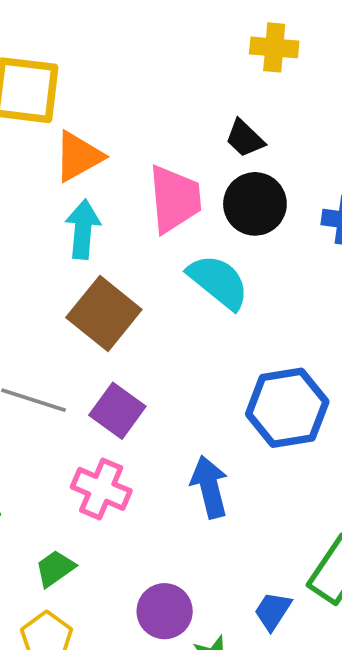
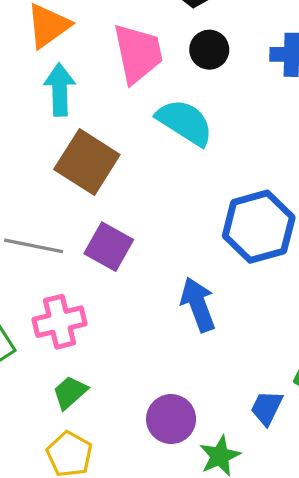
black circle: (255, 204) -> (209, 50), size x0.7
pink cross: (101, 489) -> (59, 322), moved, turned -30

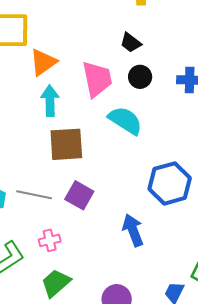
brown square: (87, 162) -> (66, 144), turned -36
pink cross: (59, 322) -> (50, 240), size x0.7
green trapezoid: (70, 392) -> (56, 283), size x1.4

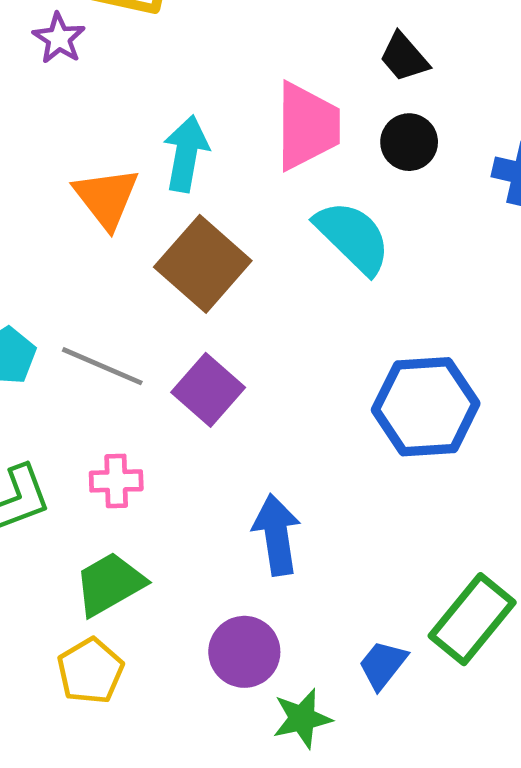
orange triangle: (43, 62) -> (106, 198), moved, turned -44
brown square: (66, 144) -> (203, 264), turned 33
blue arrow: (133, 230) -> (277, 535), moved

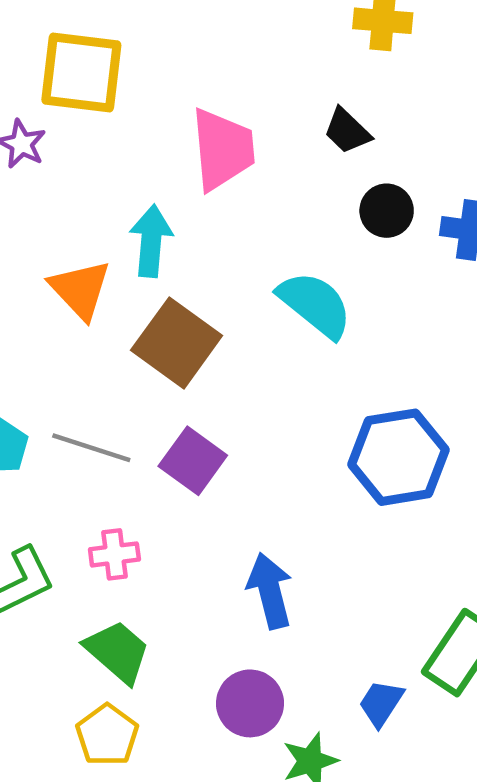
pink trapezoid: (307, 126) -> (223, 149), moved
black circle: (409, 142) -> (387, 211), moved
green trapezoid: (110, 584) -> (117, 652), turned 76

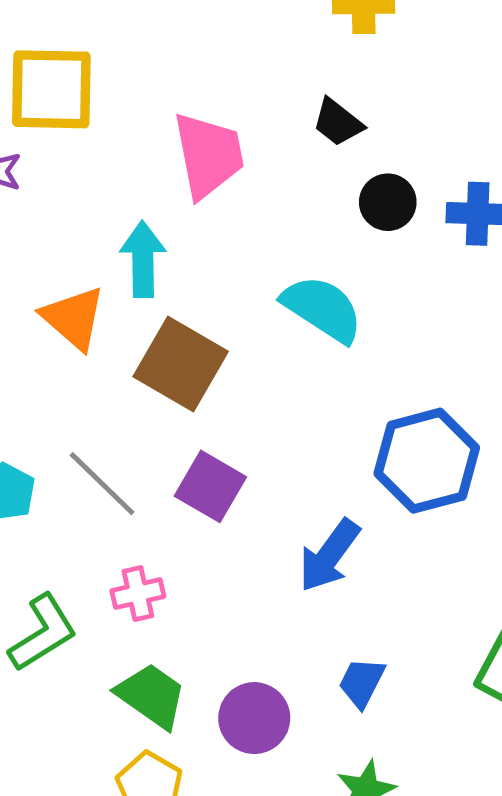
gray line: (91, 448) -> (102, 484), turned 32
blue arrow: (270, 591) -> (329, 555), moved, turned -124
purple circle: (250, 703) -> (254, 718), moved
blue trapezoid: (381, 703) -> (362, 682), moved

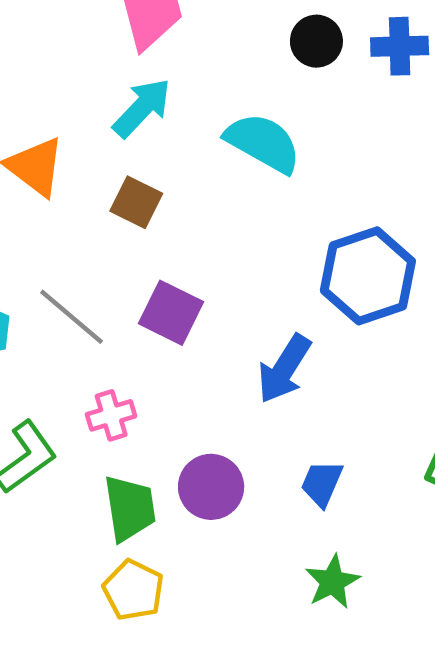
cyan arrow: (143, 259) -> (142, 108), moved, turned 48
brown square: (181, 364) -> (136, 202), size x0.6
green trapezoid: (151, 696) -> (130, 508), turned 50
purple circle: (254, 718) -> (211, 487), moved

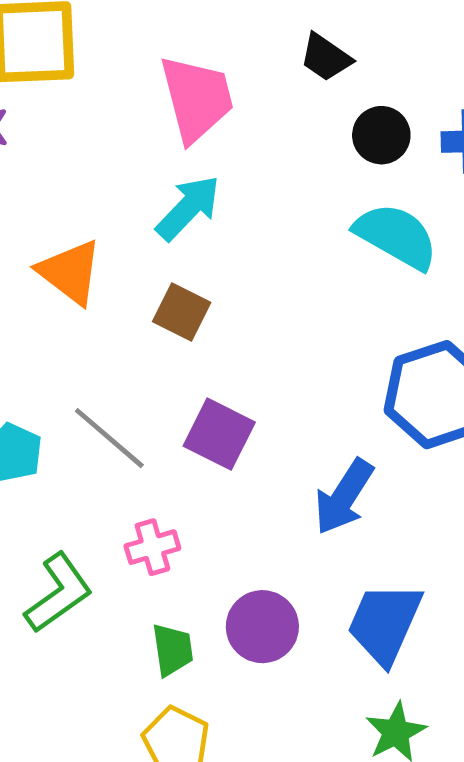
cyan semicircle: (263, 143) -> (396, 236), moved
blue trapezoid: (322, 483) -> (385, 623), size x1.6
green trapezoid: (130, 508) -> (172, 650), size x0.7

